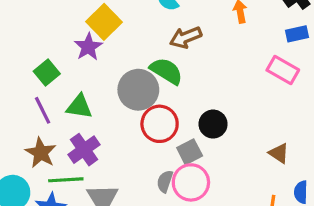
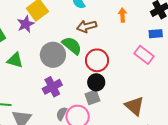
red circle: (160, 124) -> (97, 60), moved
purple cross: (84, 150) -> (52, 87), moved
gray square: (190, 152) -> (92, 97), moved
brown triangle: (279, 153) -> (134, 106), size x1.5

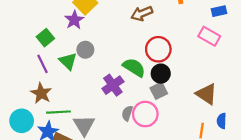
green semicircle: (72, 46) -> (134, 67), moved
gray circle: (53, 55) -> (85, 50), moved, size x0.6
green triangle: (15, 60) -> (68, 61), turned 36

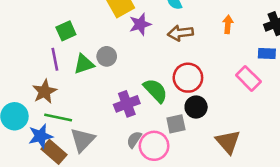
purple star: (74, 20) -> (140, 24), moved
green triangle: (68, 61) -> (84, 64), turned 42
black circle: (161, 74) -> (196, 107), moved

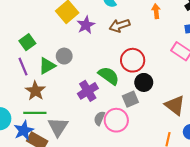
brown star: (45, 91) -> (35, 91), moved

